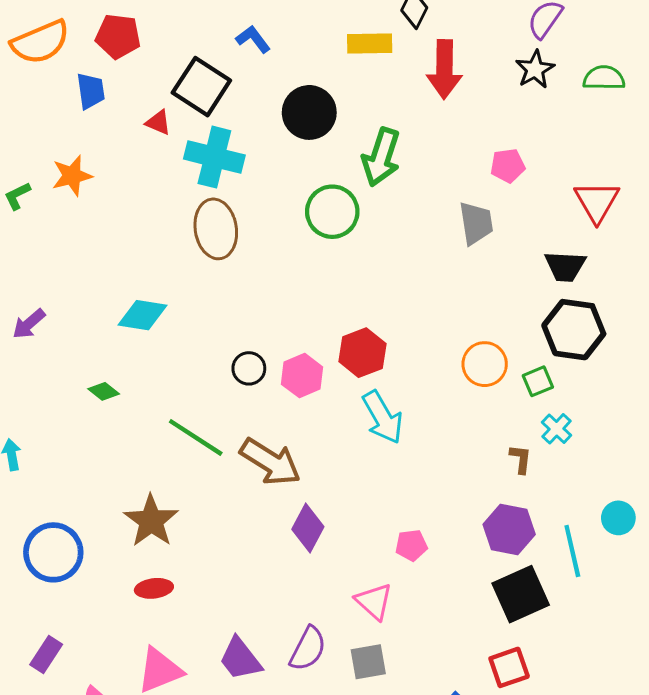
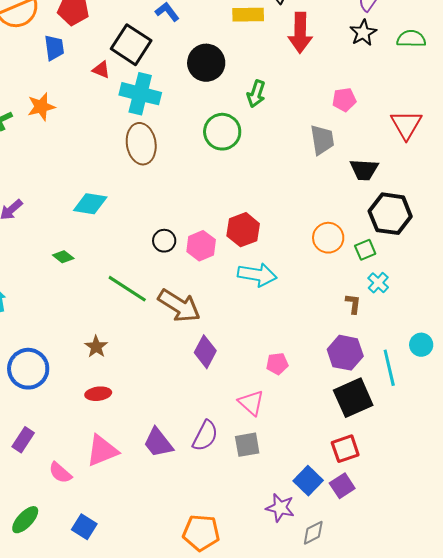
green arrow: (381, 157) -> (256, 94), size x0.7
black trapezoid: (565, 266) -> (364, 170), moved
cyan arrow: (383, 417) -> (257, 275), turned -51
brown star: (151, 521) -> (96, 347), size x0.6

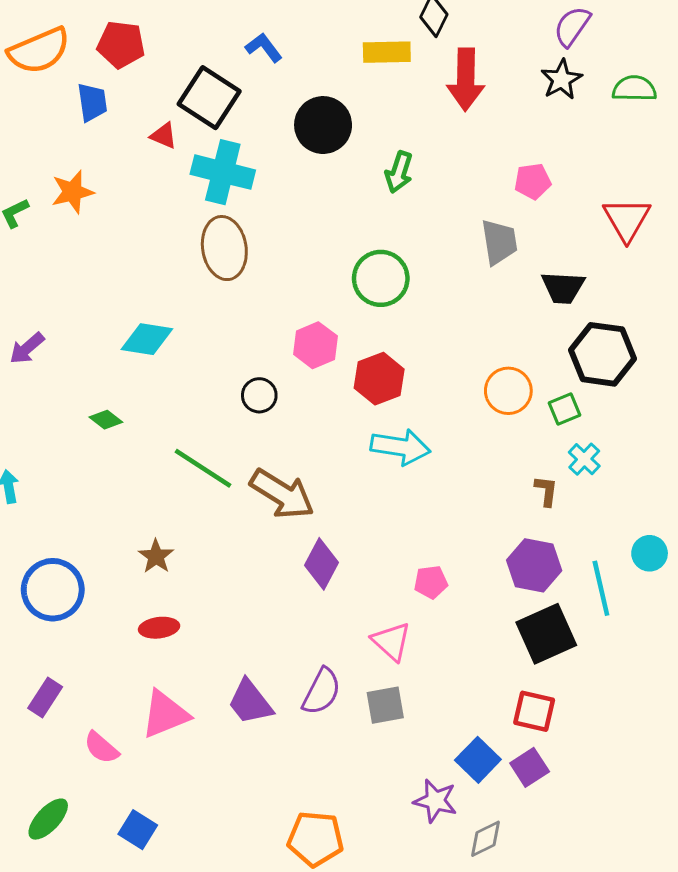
green circle: (222, 132) -> (381, 278), moved
pink hexagon: (201, 246) -> (315, 345), moved
red square: (345, 449) -> (534, 711), turned 32

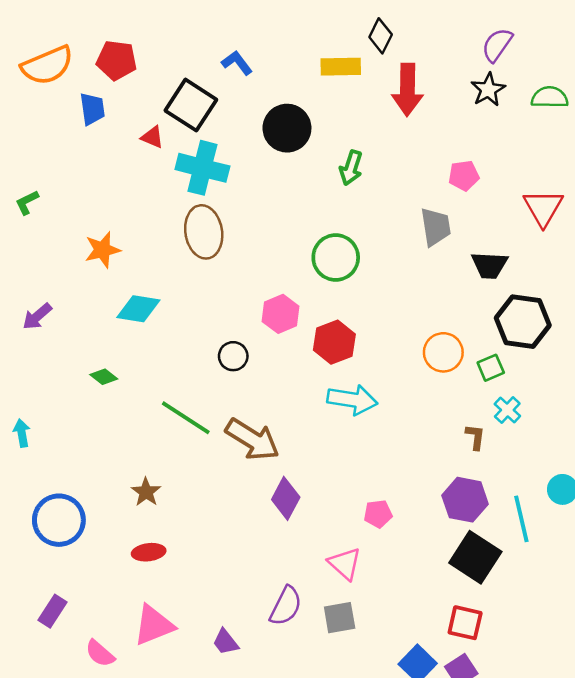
orange star: (72, 192) -> (102, 250), moved
black square: (546, 634) -> (475, 557), turned -33
purple trapezoid: (250, 702) -> (225, 642), moved, size x0.7

